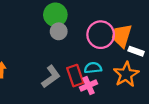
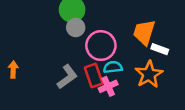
pink circle: (101, 35) -> (101, 46), moved

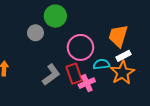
gray circle: (76, 28) -> (35, 33), moved
white rectangle: (160, 49) -> (123, 56), moved, turned -48
cyan semicircle: (113, 67) -> (101, 64), moved

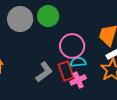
gray circle: (35, 33) -> (20, 19), moved, size x1.6
cyan semicircle: (101, 64) -> (78, 62), moved

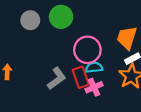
gray circle: (20, 19) -> (30, 20), size x0.7

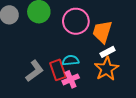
pink circle: (87, 50) -> (76, 21), moved

